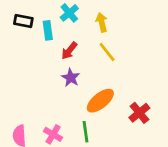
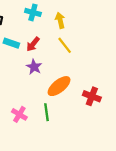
cyan cross: (69, 13) -> (33, 12), turned -35
cyan rectangle: (48, 30) -> (11, 43), moved, turned -63
red cross: (139, 113) -> (92, 96), turned -30

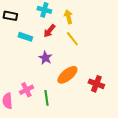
red arrow: (33, 44) -> (49, 31), moved
green line: (47, 112) -> (46, 98), moved
pink cross: (19, 114) -> (26, 90), moved, turned 32

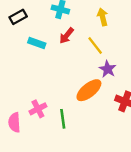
black rectangle: (10, 16) -> (18, 17), turned -40
yellow arrow: (68, 17) -> (103, 17), moved
purple star: (45, 58) -> (108, 69), moved

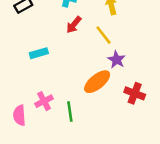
cyan rectangle: (37, 43) -> (39, 53), moved, turned -35

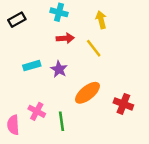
red arrow: (74, 25) -> (65, 38), turned -133
purple star: (117, 60) -> (59, 69), moved
pink cross: (44, 101) -> (37, 111), turned -35

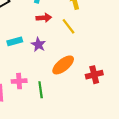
red cross: (123, 104) -> (94, 75), turned -35
pink cross: (37, 111) -> (19, 81), turned -32

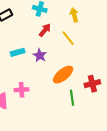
red arrow: (44, 18) -> (45, 30), turned -48
green line: (41, 90) -> (72, 98), moved

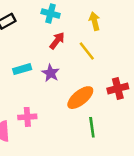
red cross: (92, 84) -> (118, 88), moved

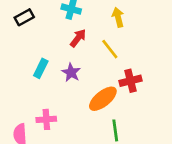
cyan rectangle: (22, 69) -> (41, 68), turned -48
red cross: (118, 88) -> (130, 81), moved

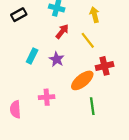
pink cross: (46, 119) -> (47, 97), moved

